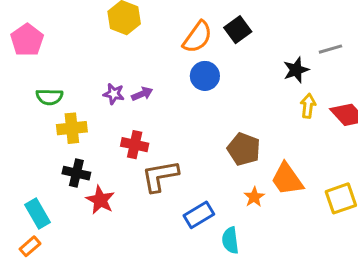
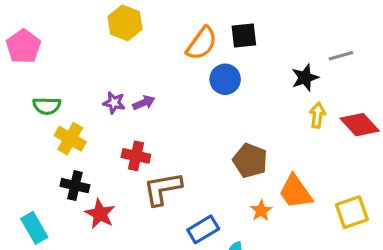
black square: (238, 30) -> (244, 35), turned 30
blue circle: (205, 76) -> (225, 79), moved
yellow cross: (72, 128) -> (70, 139), turned 36

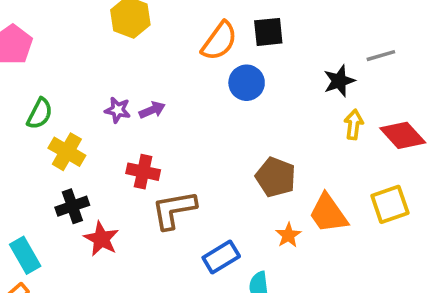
green semicircle: (47, 106) -> (40, 114), turned -64
black cross: (75, 186) -> (72, 206), turned -32
yellow square: (352, 212) -> (390, 204), moved

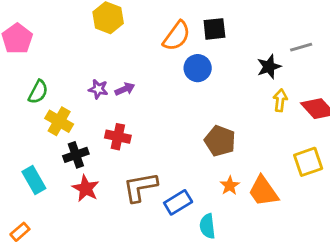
black cross: (72, 206) -> (76, 155), moved
brown L-shape: (174, 210) -> (140, 187), moved
orange trapezoid: (328, 213) -> (263, 191), moved
cyan rectangle: (25, 255) -> (34, 180), moved

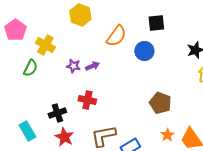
orange semicircle: (177, 36) -> (116, 36), moved
yellow cross: (59, 121) -> (45, 45), moved

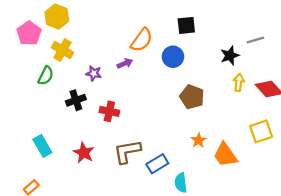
yellow hexagon: (80, 15) -> (57, 17), moved
purple arrow: (92, 66) -> (125, 63), moved
brown pentagon: (160, 103) -> (192, 97), moved
black cross: (57, 113) -> (76, 100), moved
orange star: (167, 135) -> (199, 140), moved

